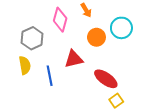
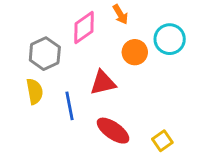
pink diamond: (60, 20) -> (84, 28), turned 40
red ellipse: (106, 79) -> (113, 131), moved

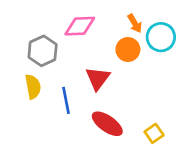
orange arrow: (120, 14) -> (135, 23), moved
pink diamond: (84, 28) -> (80, 26), turned 32
red triangle: (103, 83) -> (98, 78), turned -40

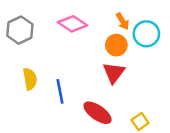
pink diamond: (80, 26) -> (72, 24), turned 36
gray hexagon: (43, 51) -> (20, 30), moved
red triangle: (98, 78) -> (114, 73), moved

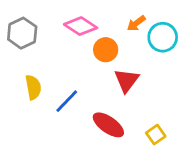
orange arrow: (123, 21) -> (136, 23), turned 84
orange circle: (116, 45) -> (106, 50), moved
blue line: (60, 91) -> (67, 101), turned 55

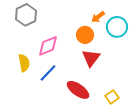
pink diamond: (81, 26) -> (48, 46), moved, turned -55
gray hexagon: (22, 33) -> (26, 15), moved
orange circle: (106, 50) -> (85, 35), moved

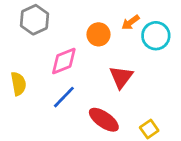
orange circle: (85, 35) -> (99, 34), moved
yellow semicircle: (24, 63) -> (18, 84), moved

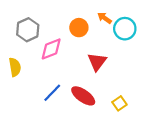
gray hexagon: (34, 20) -> (28, 30), moved
orange arrow: (131, 22) -> (105, 18), turned 72
blue line: (64, 97) -> (52, 93), moved

